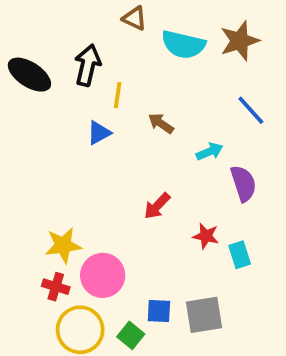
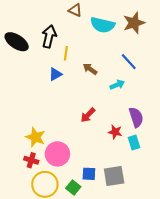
blue line: (251, 110) -> (129, 62), moved
purple semicircle: (243, 183) -> (136, 117), moved
yellow star: (63, 245) -> (35, 137), turned 30

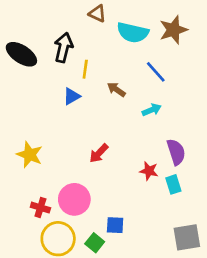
blue line: (129, 62) -> (156, 72), moved
red arrow: (88, 115) -> (99, 153), moved
yellow star: (35, 137) -> (30, 155), moved
gray square: (114, 176) -> (187, 237), moved

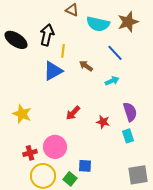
blue triangle: (72, 96) -> (53, 71), size x1.5
red star: (149, 171) -> (103, 122), moved
red cross: (40, 208) -> (30, 153), turned -32

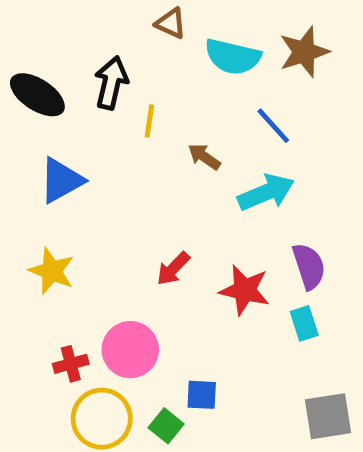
blue triangle: (53, 71) -> (61, 180), moved
cyan arrow: (112, 81) -> (266, 192), size x1.6
red star: (103, 122) -> (245, 290), size x1.5

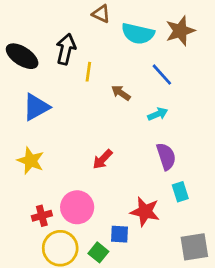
cyan arrow: (266, 192) -> (158, 114), size x0.6
purple semicircle: (309, 266) -> (166, 156), moved
red star: (245, 290) -> (145, 212), moved

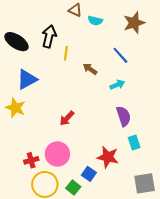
cyan semicircle: (138, 34) -> (95, 21), moved, size x0.6
red arrow: (103, 159) -> (67, 118), moved
yellow star: (31, 161) -> (15, 108), moved
blue square: (120, 234) -> (89, 174), turned 32

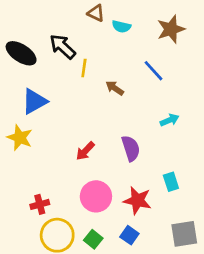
black arrow: (49, 36) -> (63, 47), turned -60
cyan arrow: (117, 85) -> (170, 120), moved
purple semicircle: (124, 116) -> (131, 148), moved
pink circle: (57, 154) -> (96, 196), moved
blue square: (89, 174) -> (129, 235), moved

